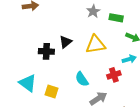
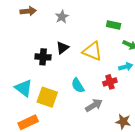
gray star: (93, 11) -> (62, 17), moved
yellow triangle: (96, 44) -> (92, 51), turned 30
yellow square: (52, 92) -> (47, 97), size x1.5

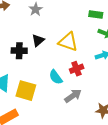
green rectangle: (114, 25) -> (96, 14), moved
red cross: (110, 82) -> (77, 69), moved

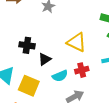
black triangle: (38, 40) -> (45, 59), moved
cyan semicircle: (56, 77) -> (60, 76), turned -84

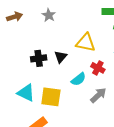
black triangle: (45, 59) -> (61, 57), moved
red cross: (82, 70) -> (98, 68), turned -32

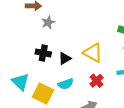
gray star: (49, 15) -> (48, 22), moved
cyan semicircle: (78, 79) -> (66, 84), moved

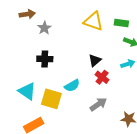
yellow triangle: (93, 53) -> (93, 21), moved
black triangle: (65, 58) -> (95, 60), moved

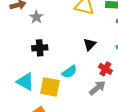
red cross: (102, 77) -> (105, 69), moved

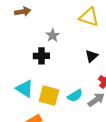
gray star: (36, 17) -> (53, 35), moved
cyan semicircle: (69, 72) -> (75, 96), moved

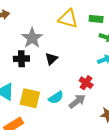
gray star: (53, 35) -> (32, 38), size x1.5
black triangle: (91, 56) -> (51, 59), moved

